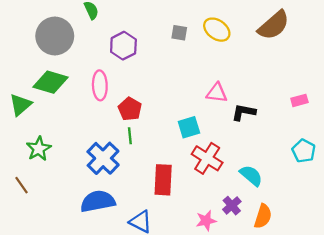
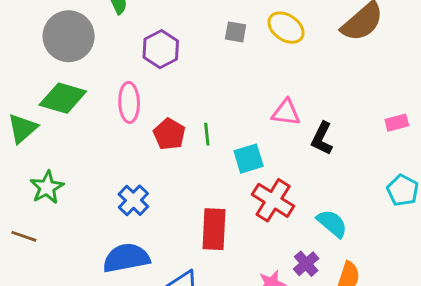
black L-shape: (244, 112) -> (322, 138), turned -75
green line: (130, 136) -> (207, 134), moved
blue cross: (103, 158) -> (133, 200), size x0.7
brown line: (21, 185) -> (24, 236), turned -36

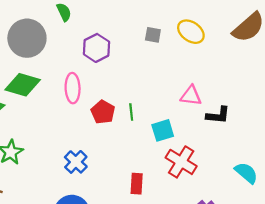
black L-shape: (322, 138) -> (218, 115), turned -110
cyan semicircle: (332, 223) -> (246, 173), moved
red rectangle: (214, 229) -> (137, 184), size x0.7

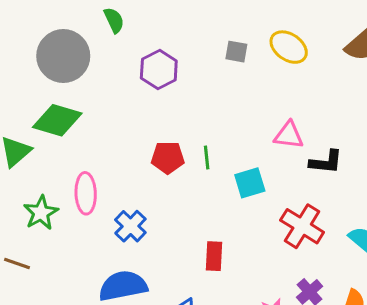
pink ellipse: (73, 88) -> (86, 193), moved
red pentagon: (103, 112) -> (168, 158), turned -30
red cross: (181, 162) -> (302, 226), moved

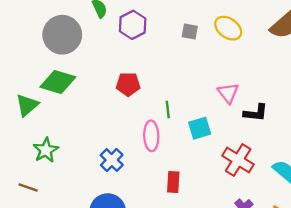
purple hexagon: (159, 69) -> (133, 25), moved
pink triangle: (289, 135) -> (228, 93), turned 45
red pentagon: (168, 158) -> (128, 84), moved
pink ellipse: (86, 193) -> (151, 136), moved

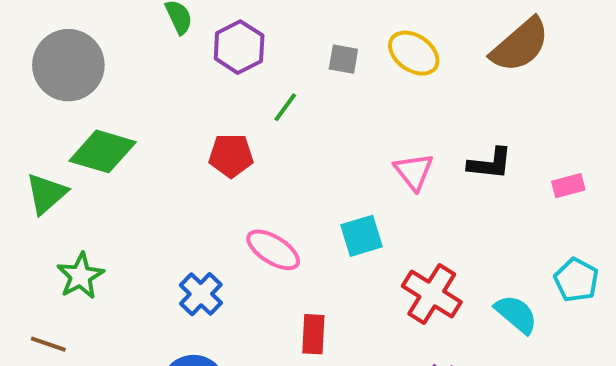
gray circle: (62, 35) -> (68, 65), moved
green line: (168, 109) -> (285, 107), moved, turned 42
black L-shape: (256, 113) -> (490, 164), moved
pink ellipse: (151, 136) -> (273, 250), turned -56

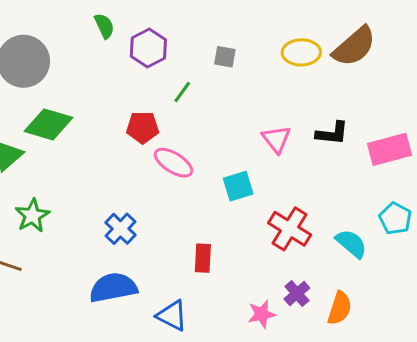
yellow ellipse: (414, 53) -> (301, 52), moved, turned -36
pink rectangle: (568, 186) -> (390, 149), size x1.8
pink ellipse: (273, 250) -> (173, 163), moved

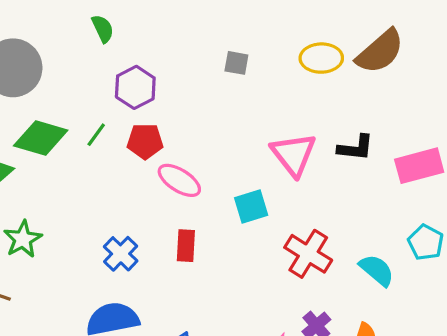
purple hexagon: (148, 48) -> (135, 87), moved
green line: (182, 92) -> (96, 135), moved
pink triangle: (276, 139) -> (294, 154), size x1.4
red rectangle: (203, 258) -> (186, 246), moved

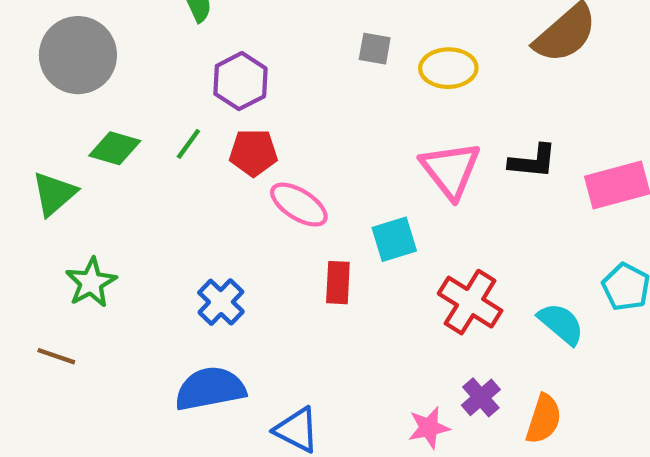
yellow ellipse: (321, 58) -> (448, 68), moved
green diamond: (41, 138) -> (115, 148), size x0.7
red rectangle: (186, 246) -> (338, 283), moved

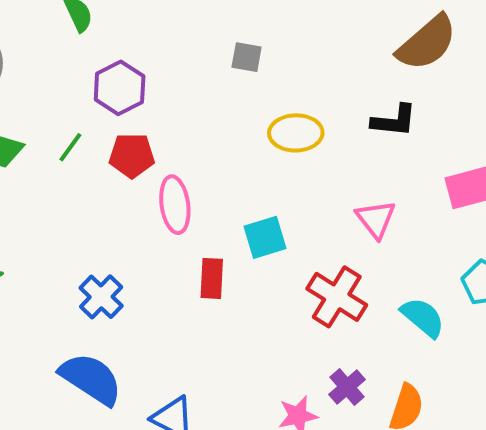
yellow ellipse: (448, 68) -> (296, 133), moved
black L-shape: (533, 161) -> (394, 121), moved
pink triangle: (451, 170) -> (376, 219), moved, size x0.7
pink ellipse: (299, 205) -> (175, 205), turned 50
blue semicircle: (210, 389) -> (91, 379), turned 44

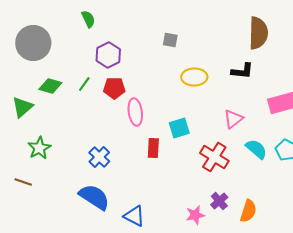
brown semicircle: (427, 43) -> (258, 33), turned -48
pink triangle: (376, 219) -> (233, 119), turned 30
cyan semicircle: (423, 317) -> (256, 149), moved

